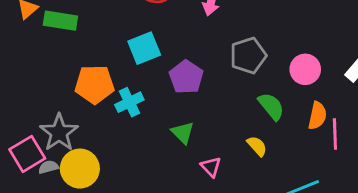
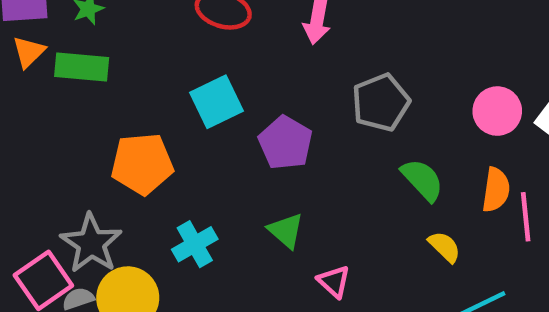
pink circle: (305, 69) -> (497, 111), moved
cyan cross: (129, 102) -> (195, 244), moved
yellow semicircle: (257, 146) -> (445, 247), moved

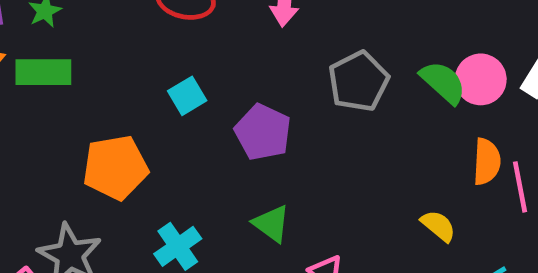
cyan square: (216, 102) -> (187, 96), size x0.7
green semicircle: (422, 180) -> (443, 82), moved

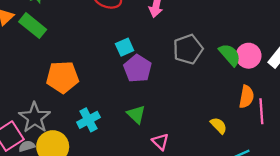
green rectangle: (43, 72) -> (33, 26), turned 32
cyan square: (187, 96) -> (125, 47), moved

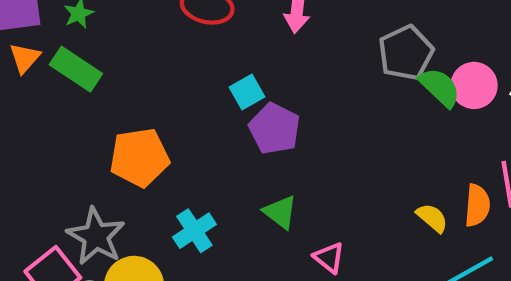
gray pentagon: (188, 49) -> (406, 53), moved
orange semicircle: (246, 97) -> (477, 205), moved

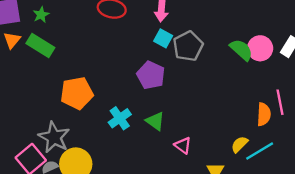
gray pentagon: (406, 53) -> (188, 46), moved
cyan square: (247, 92) -> (163, 38), moved, turned -30
yellow semicircle: (432, 218) -> (240, 144), moved, turned -84
cyan cross: (194, 231) -> (120, 118), moved

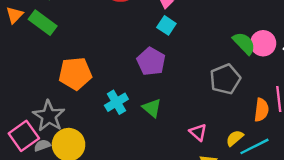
gray pentagon: (188, 46) -> (225, 79), moved
pink triangle: (183, 145) -> (198, 132), moved

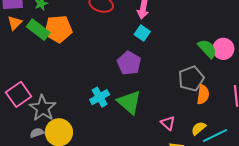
orange pentagon: (75, 73) -> (58, 29), moved
green triangle: (152, 108) -> (129, 102), size x1.5
orange semicircle: (261, 110) -> (203, 95), moved
pink square: (24, 136) -> (19, 94), moved

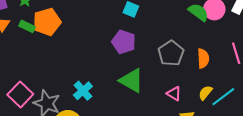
green rectangle: (38, 30) -> (27, 26), size x0.7
gray pentagon: (191, 79) -> (171, 53), moved
cyan cross: (100, 97) -> (83, 91), moved

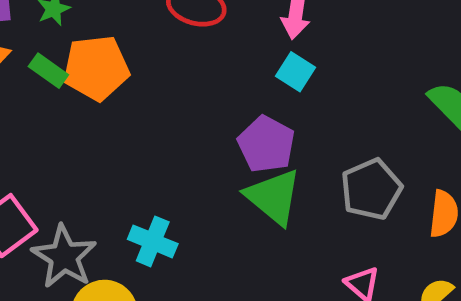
green triangle: (132, 81) -> (273, 197), moved
cyan cross: (83, 91) -> (153, 241), turned -36

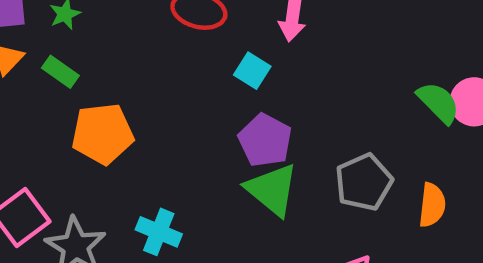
orange pentagon: (96, 68) -> (102, 134), moved
cyan square: (296, 72) -> (252, 71), moved

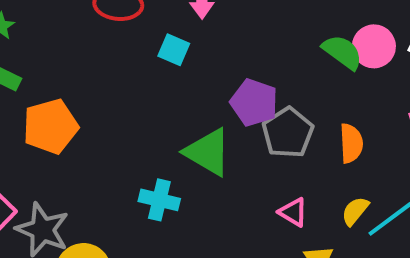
purple pentagon: (265, 140) -> (254, 103), moved
cyan cross: (159, 232) -> (159, 200), moved

